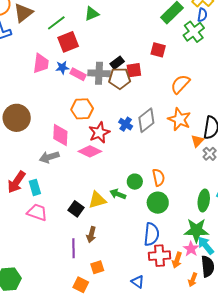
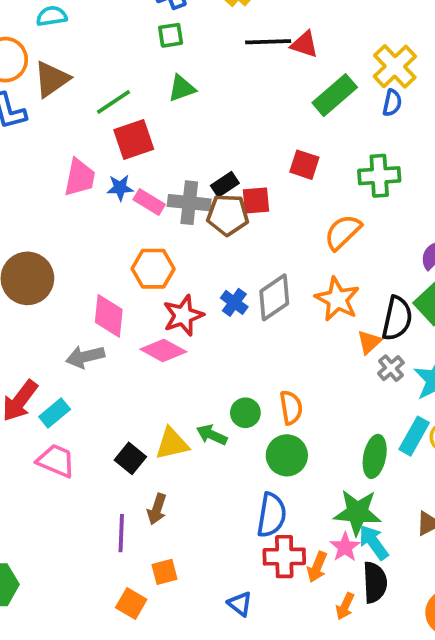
green cross: (194, 32) -> (379, 176), moved, turned 30
cyan rectangle: (35, 187) -> (55, 413), turned 63

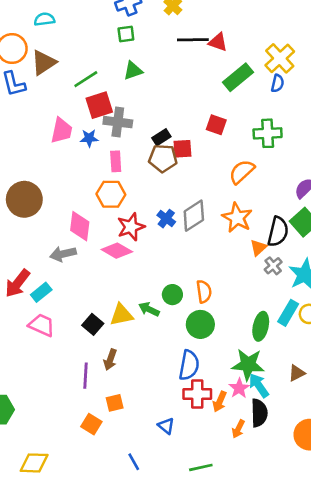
pink rectangle: (149, 202) -> (116, 161), moved, turned 54
gray cross: (189, 203) -> (118, 122), moved

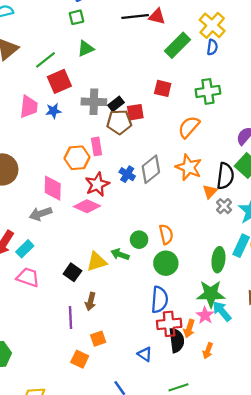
gray cross: (118, 122) -> (94, 102), moved
pink rectangle: (116, 161) -> (97, 146), moved
black semicircle: (259, 413) -> (177, 340), moved

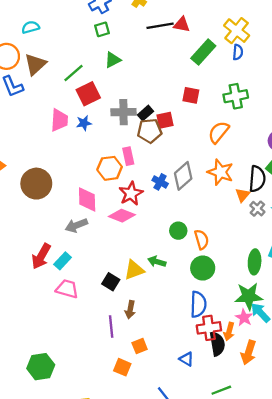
green circle: (139, 240) -> (178, 231), moved
orange arrow: (208, 351) -> (249, 352), size x1.5

